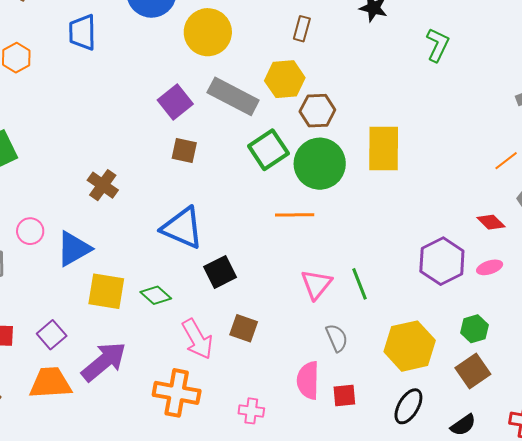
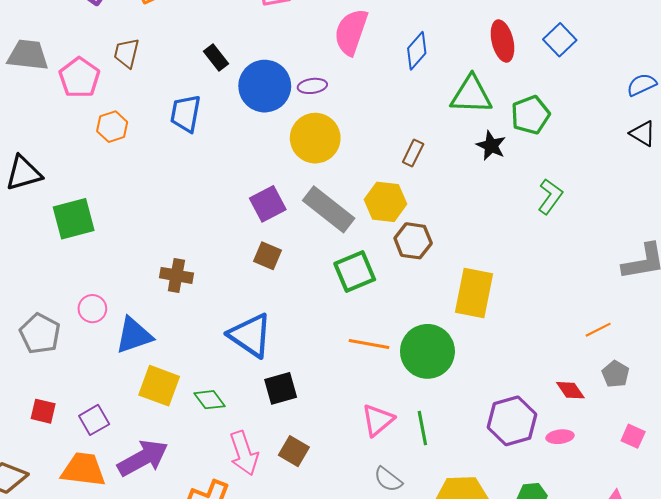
green circle: (320, 164) -> (427, 351), moved
brown cross: (103, 185) -> (176, 275), turned -36
gray semicircle: (337, 338) -> (388, 479), turned 140

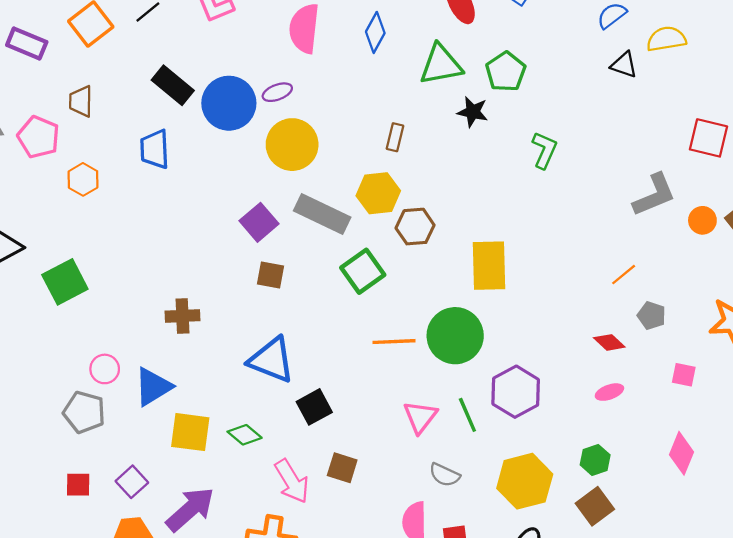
black rectangle: (216, 57) -> (173, 85), size x1.5
gray pentagon: (40, 334) -> (84, 412), moved
purple hexagon: (512, 421) -> (516, 392), moved

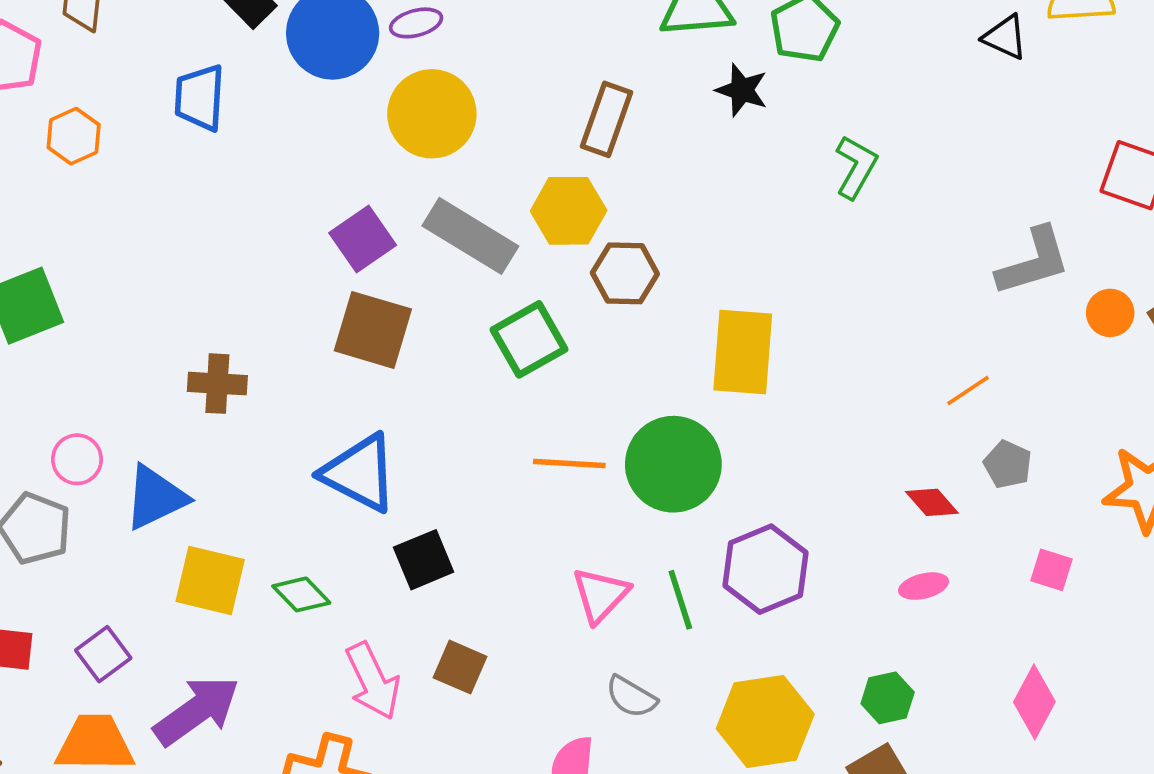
brown rectangle: (395, 137) -> (607, 119), size x1.5
brown square: (271, 275) -> (373, 330), size x1.6

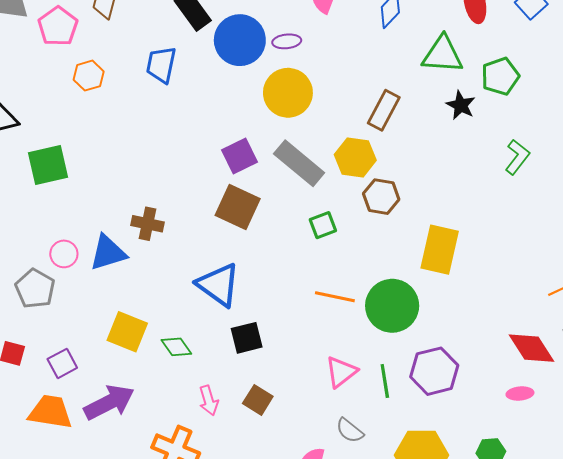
green square: (529, 339) -> (323, 225), size x0.7
blue triangle: (155, 498) -> (108, 253), moved
red diamond: (932, 502) -> (531, 348), size x1.6
pink arrow: (373, 681) -> (209, 400), size x0.7

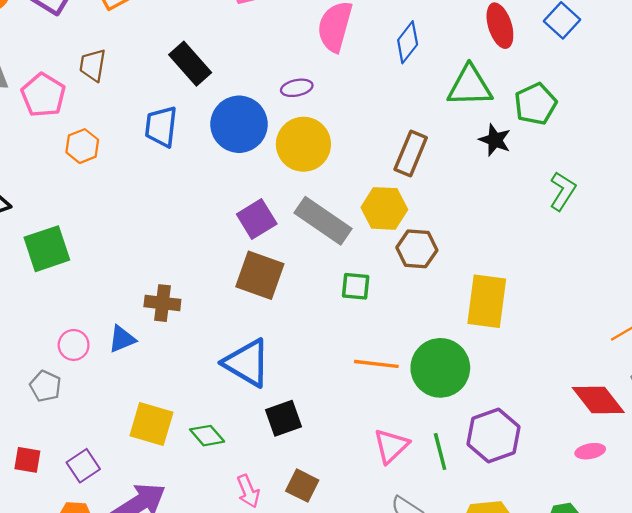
blue circle: (240, 40) -> (239, 124), moved
green square: (323, 225) -> (356, 286), turned 32
blue triangle: (108, 253) -> (122, 339), size x0.7
gray pentagon: (35, 289) -> (45, 386), size x0.7

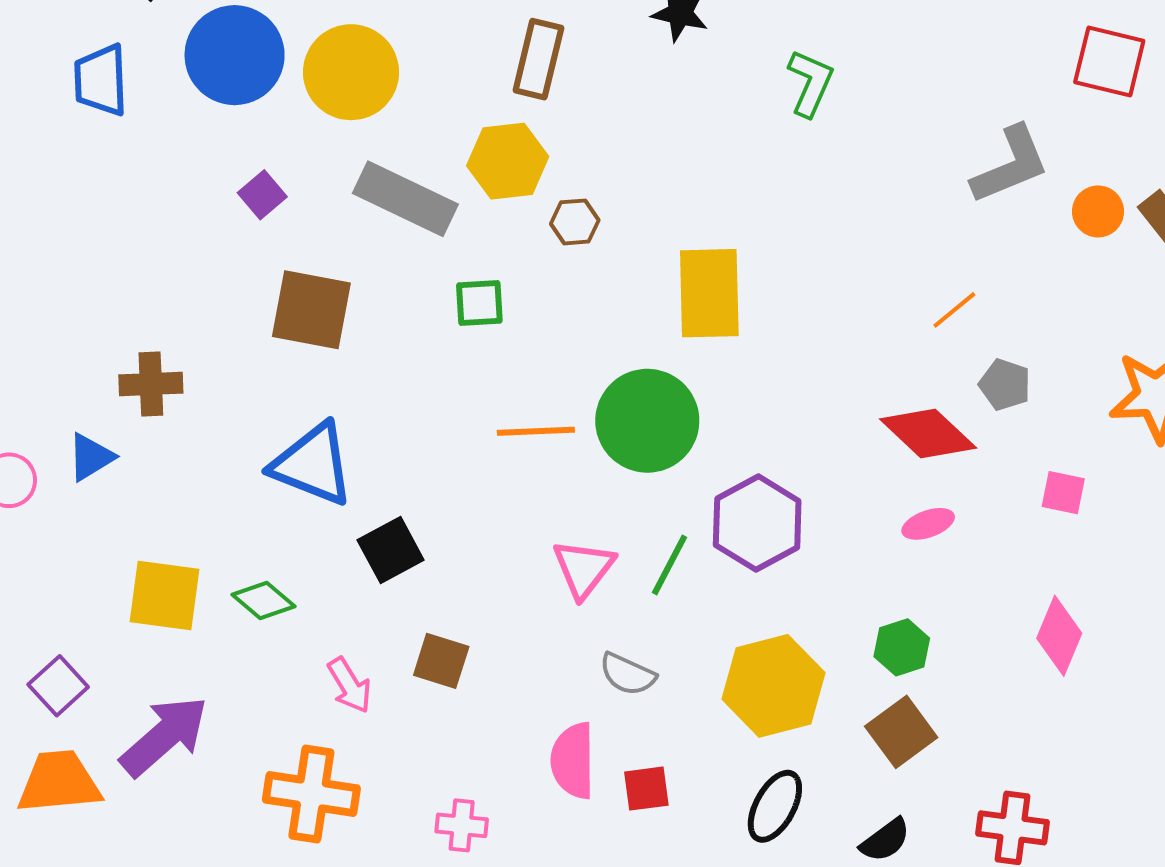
purple square: (257, 219) -> (262, 195), moved, size x0.7
brown hexagon: (417, 249) -> (575, 222), size x0.7
green line: (440, 451) -> (669, 565), turned 51

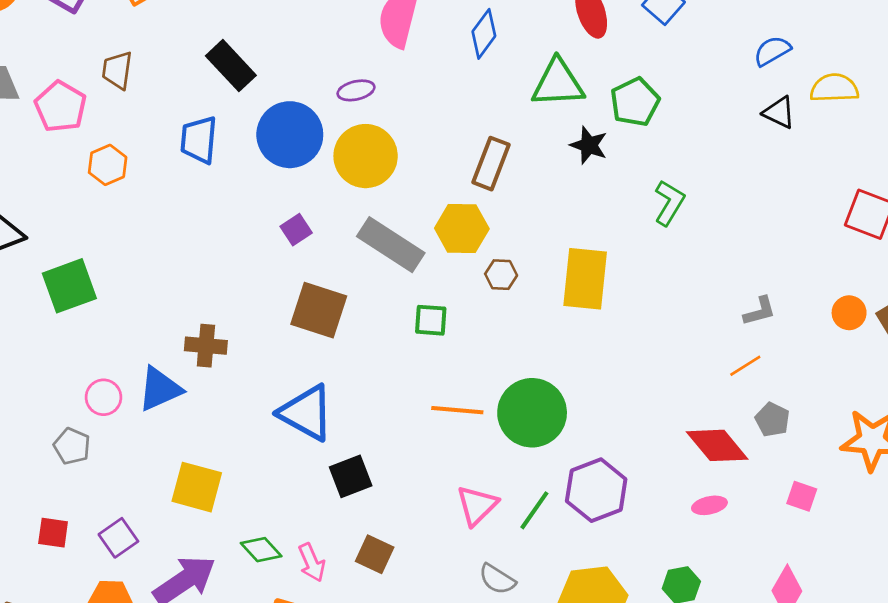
gray L-shape: (1010, 165) -> (760, 311), moved, size x0.6
yellow rectangle: (709, 293) -> (585, 279), moved
blue triangle: (91, 457) -> (160, 389), size x1.4
green diamond: (264, 600) -> (261, 550), moved

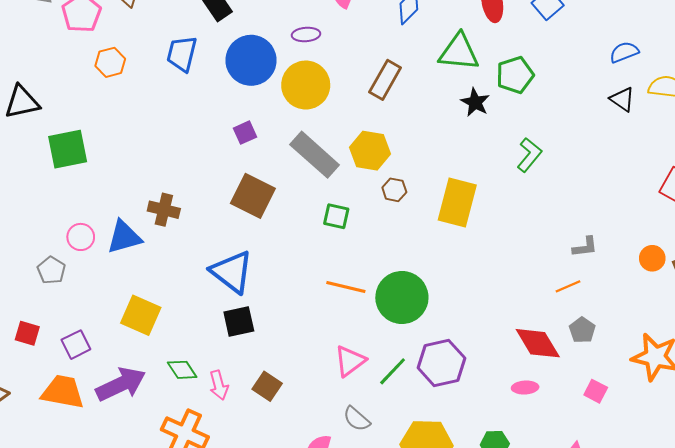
brown rectangle: (491, 164) -> (385, 80), moved
black square: (351, 476) -> (239, 322), moved

